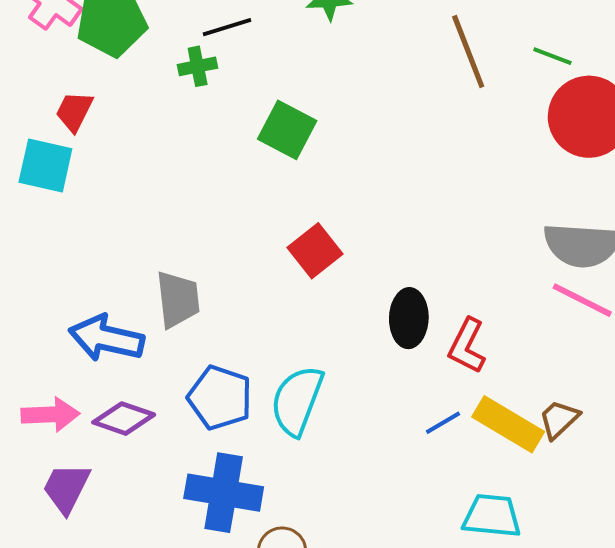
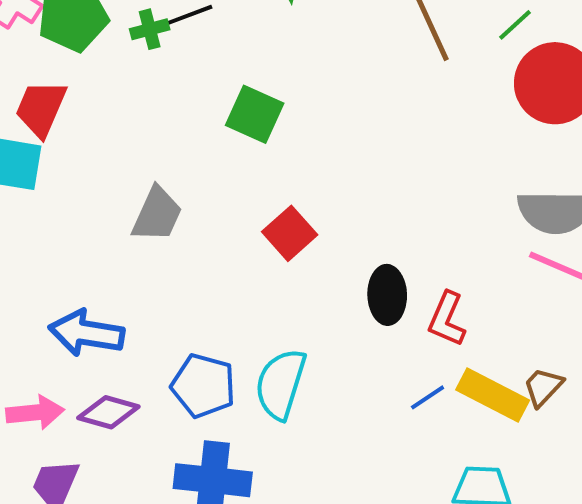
green line: (552, 56) -> (515, 25), turned -60
green cross: (198, 66) -> (150, 29), moved
red trapezoid: (74, 111) -> (41, 108), size x1.4
gray trapezoid: (178, 299) -> (157, 214), moved, turned 34

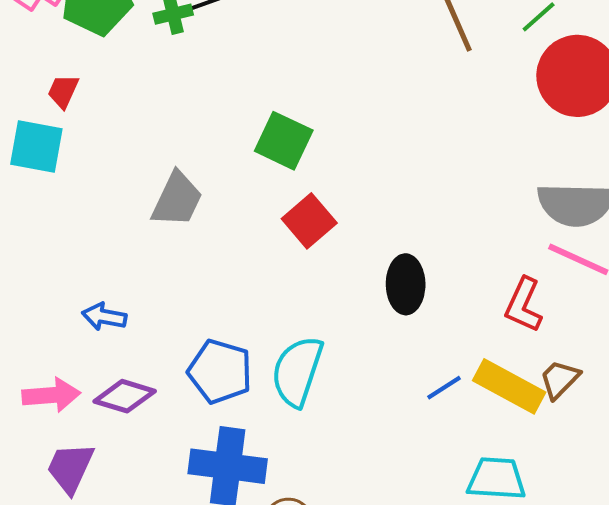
red trapezoid: (41, 108) -> (63, 91), size x0.6
green square: (255, 114) -> (284, 141), moved
red L-shape: (447, 319) -> (524, 305), moved
blue arrow: (86, 333) -> (104, 317), size x0.6

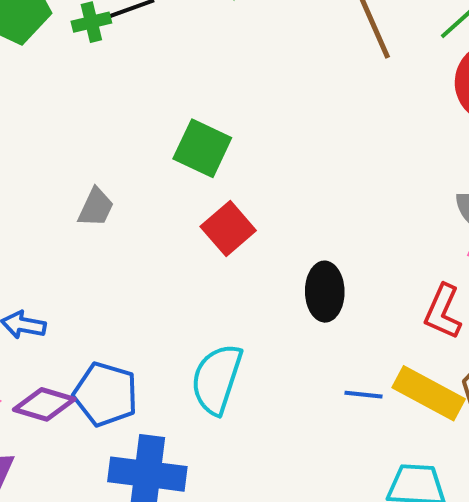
gray trapezoid: (177, 199) -> (96, 207), size x0.7
blue pentagon: (220, 372) -> (106, 394), moved
blue line: (444, 388) -> (364, 395), turned 39

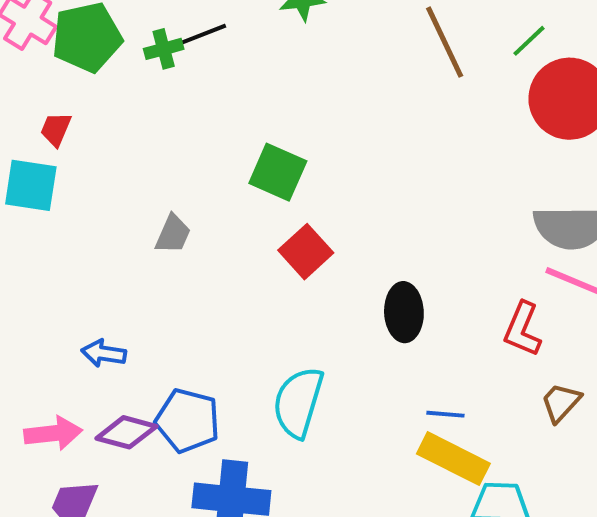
yellow rectangle: (429, 393) -> (453, 459), moved

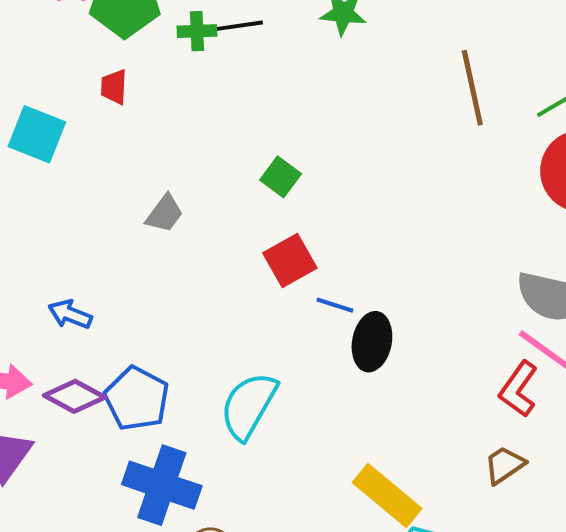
red trapezoid: (56, 129) -> (114, 87), moved, turned -33
green square: (278, 172) -> (281, 177), size x0.7
red L-shape: (523, 329) -> (518, 389), moved
blue line: (445, 414) -> (335, 305), moved

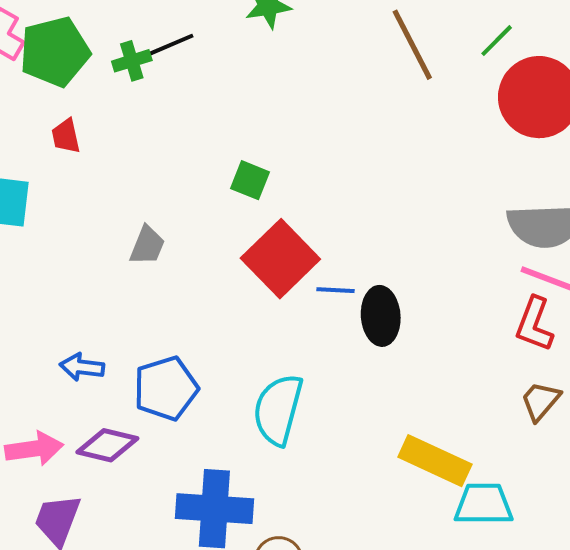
red square: (290, 261) -> (280, 259), size x1.4
blue pentagon: (137, 399) -> (166, 388), moved, turned -30

